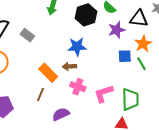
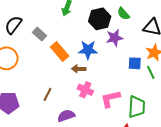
purple star: (117, 30) -> (115, 38), moved
orange rectangle: (48, 73) -> (60, 52), moved

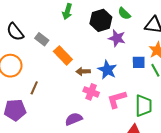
black semicircle: (13, 25) -> (15, 32), turned -72
purple star: (115, 38) -> (117, 38), turned 30
blue star: (88, 50) -> (107, 70), moved, turned 30
brown line: (47, 94) -> (34, 88), moved

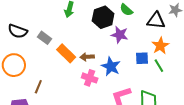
black semicircle: (15, 32) -> (18, 31), turned -30
brown arrow: (83, 71) -> (87, 57), moved
pink cross: (91, 92) -> (90, 78), moved

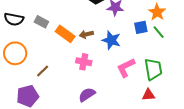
pink cross: (90, 78) -> (84, 62), moved
brown line: (38, 87) -> (43, 71), turned 32

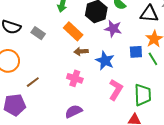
orange rectangle: (65, 34) -> (73, 31), moved
pink L-shape: (126, 68) -> (116, 90), turned 140

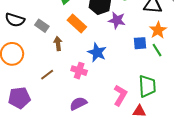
brown arrow: (81, 51) -> (58, 44), moved, turned 88
blue star: (105, 61) -> (97, 52), moved
brown line: (33, 82) -> (47, 75), moved
pink L-shape: (116, 90) -> (120, 95), moved

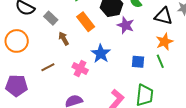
blue square: (140, 43) -> (138, 62), moved
brown arrow: (58, 44) -> (64, 38), turned -32

